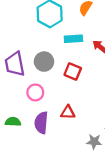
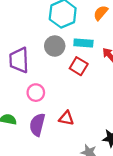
gray circle: (44, 62) -> (55, 46), moved
red square: (73, 71) -> (79, 66), moved

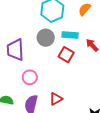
red triangle: (66, 118) -> (56, 99), turned -40

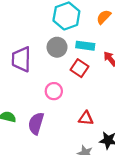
pink circle: (30, 77) -> (54, 91), moved
red triangle: (56, 99) -> (86, 118), moved, turned 32

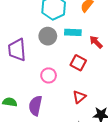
red square: (80, 68) -> (78, 63), moved
red triangle: (86, 118) -> (79, 97), turned -40

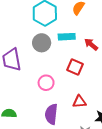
red triangle: (79, 97) -> (79, 102), turned 40
purple semicircle: (35, 106) -> (51, 114), moved

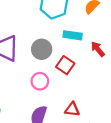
gray circle: (42, 43) -> (42, 49), moved
red square: (75, 67) -> (65, 65), moved

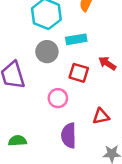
gray circle: (42, 49) -> (47, 52), moved
red arrow: (98, 49) -> (107, 63), moved

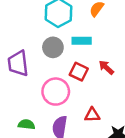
pink circle: (58, 98) -> (56, 92), size x1.5
green semicircle: (17, 141) -> (26, 124), moved

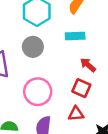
cyan rectangle: (82, 41) -> (75, 36), moved
red square: (79, 72) -> (81, 88), moved

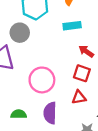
gray circle: (33, 47) -> (20, 33), moved

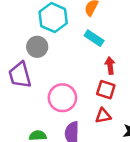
cyan rectangle: (72, 26) -> (94, 38), turned 42
red arrow: (86, 51) -> (110, 66), turned 48

